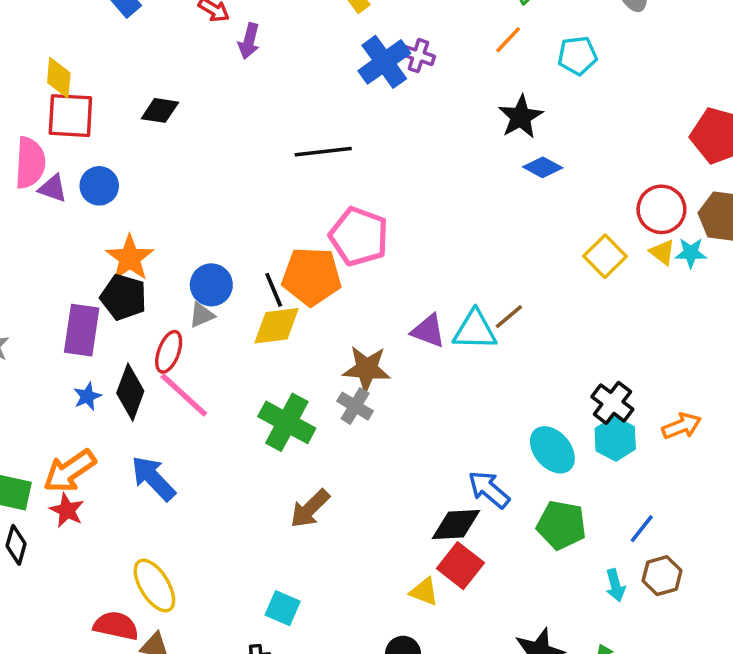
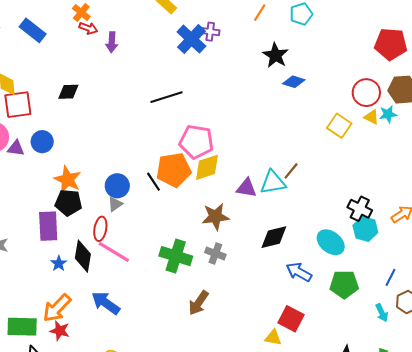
yellow diamond: (276, 326) -> (207, 167), moved
gray cross: (355, 406) -> (215, 253), moved
black diamond: (456, 524) -> (274, 237), moved

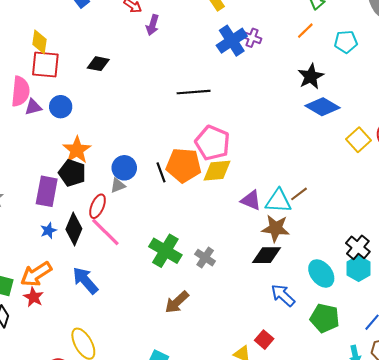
blue diamond: (294, 82) -> (323, 107), size x1.5
yellow square: (339, 126) -> (358, 140), moved
purple triangle: (16, 148) -> (33, 107), turned -36
brown star: (215, 217) -> (276, 228), moved
red square: (291, 319) -> (264, 340), size x0.7

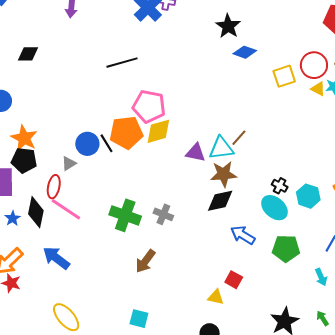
blue diamond: (323, 107) -> (245, 52), size x0.7
yellow square: (358, 140) -> (284, 76), turned 35
blue circle: (124, 168) -> (87, 144), moved
black cross: (358, 247) -> (280, 186), moved, size x0.7

